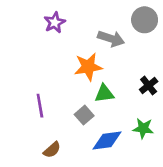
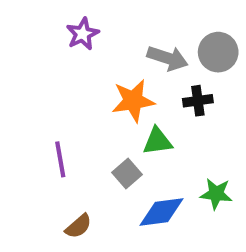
gray circle: (145, 20) -> (218, 52), moved
black cross: (149, 86) -> (198, 101), moved, turned 30

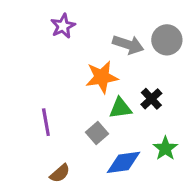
black cross: (198, 101) -> (151, 99), moved, turned -35
green star: (216, 194) -> (165, 148), turned 30

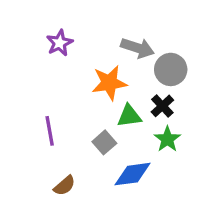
purple star: (63, 26) -> (60, 43), moved
gray circle: (167, 40) -> (171, 69), moved
green star: (165, 148) -> (167, 139), moved

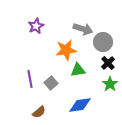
black cross: (162, 106) -> (108, 63), moved
green star: (167, 139) -> (110, 84), moved
gray square: (104, 142) -> (51, 83), moved

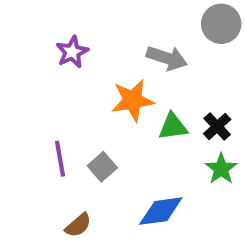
gray circle: (103, 42) -> (221, 24), moved
green triangle: (78, 70) -> (173, 127), moved

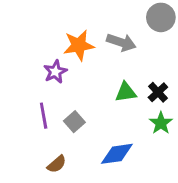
purple star: (72, 52) -> (55, 72), moved
orange star: (133, 100) -> (79, 45), moved

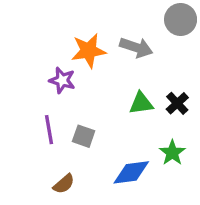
purple star: (55, 72) -> (62, 80), turned -30
gray square: (74, 122) -> (84, 136), turned -30
green star: (161, 123) -> (172, 153), moved

